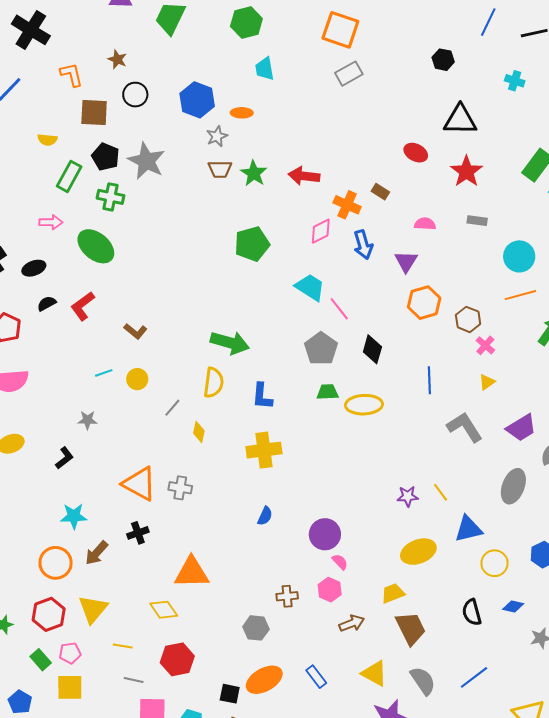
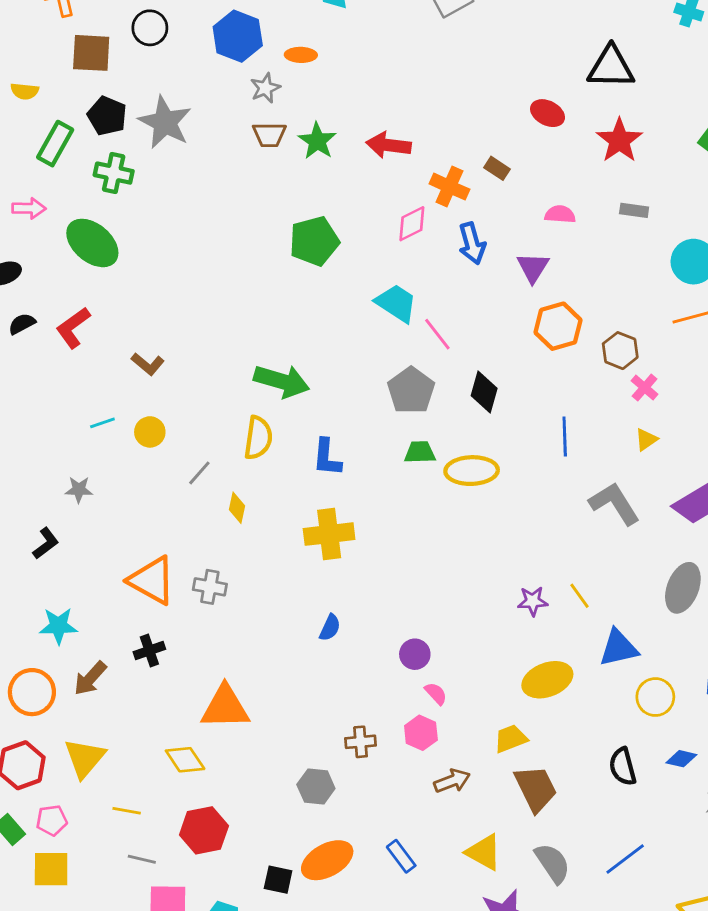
purple circle: (325, 534) -> (415, 654), size x0.7

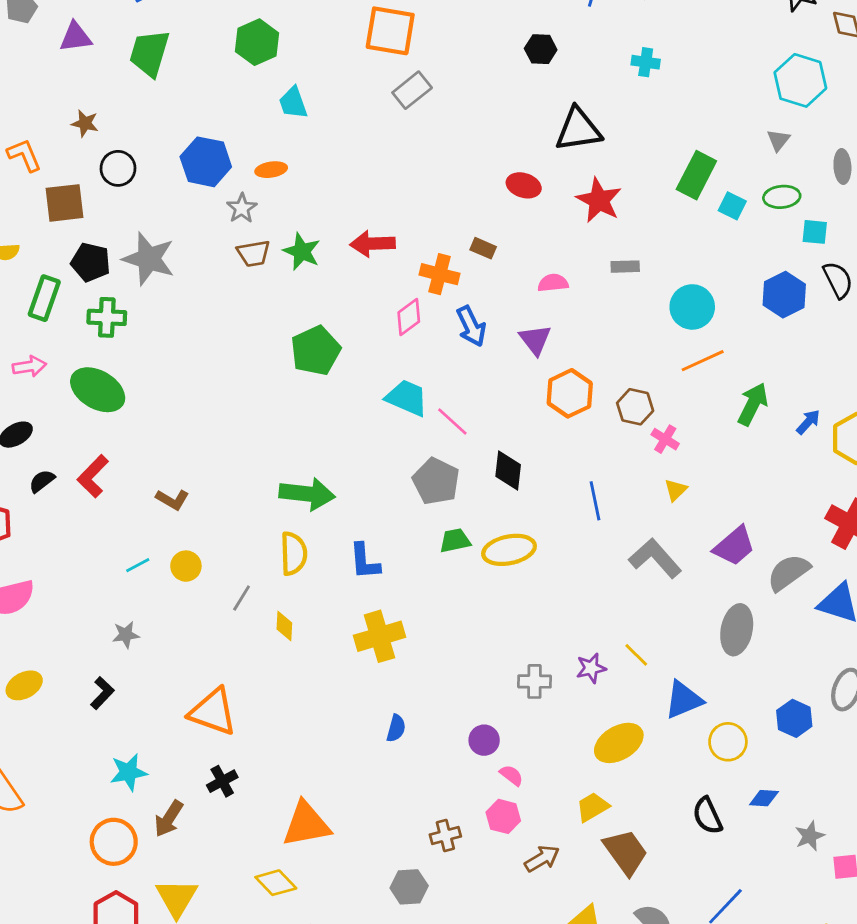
gray cross: (210, 587) -> (535, 681), moved

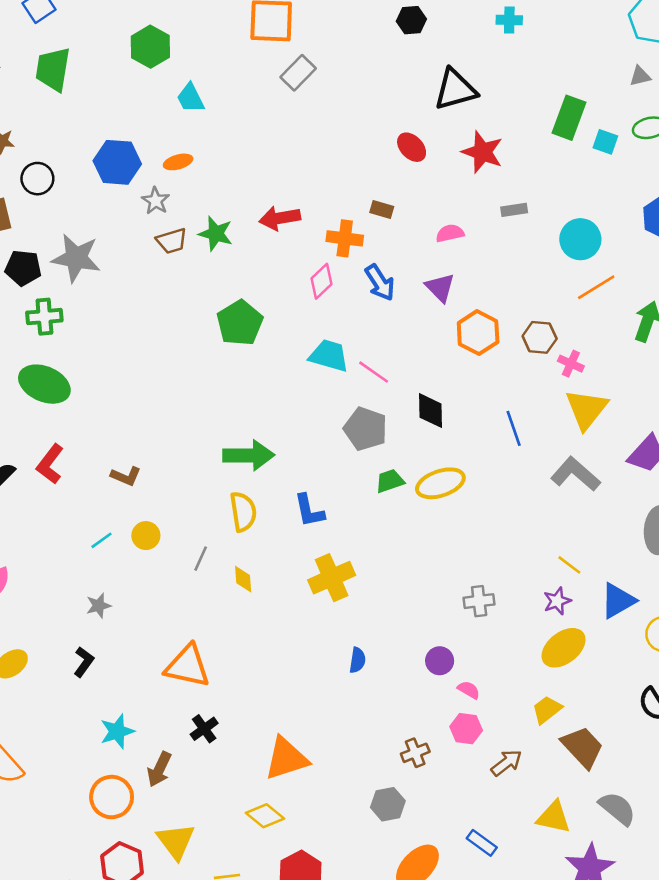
gray triangle: (778, 140) -> (640, 76), turned 45
red ellipse: (524, 185) -> (412, 147), turned 36
yellow triangle: (676, 490) -> (586, 409), size x2.0
purple star: (591, 668) -> (557, 601), moved

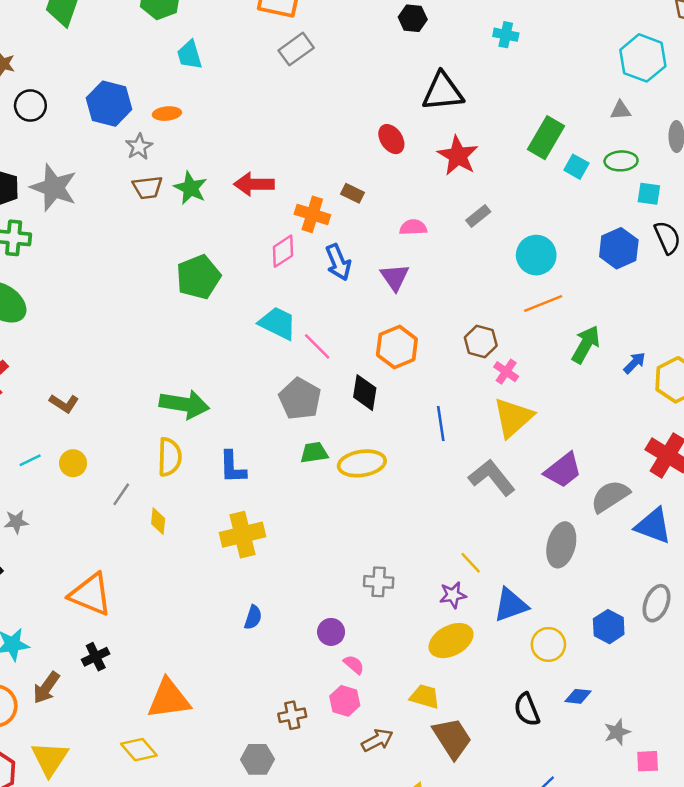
gray rectangle: (514, 210) -> (478, 216), turned -40
orange hexagon: (478, 333) -> (397, 347), moved
yellow trapezoid: (547, 710) -> (425, 697), turned 44

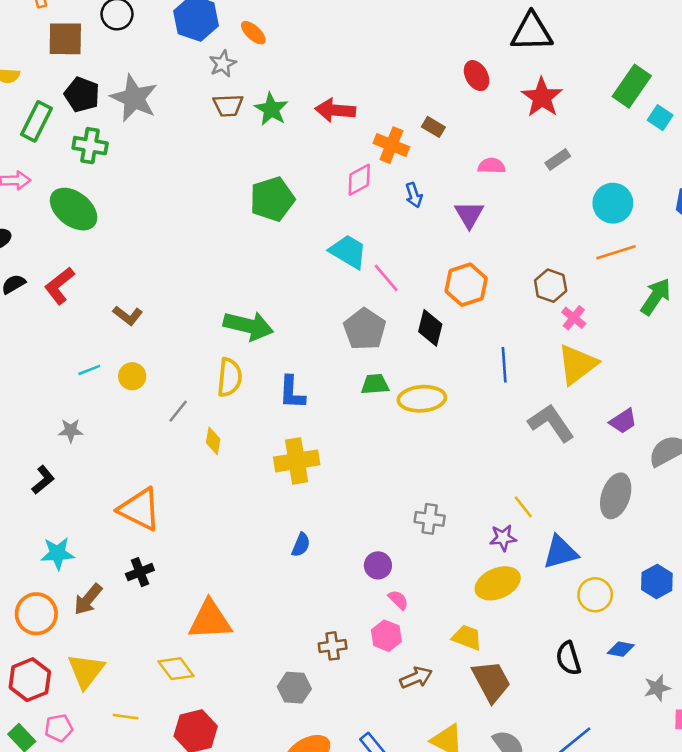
orange ellipse: (167, 114) -> (253, 33), turned 44
blue arrow: (338, 262) -> (414, 195), size x0.7
purple trapezoid: (563, 470) -> (623, 421), size x0.7

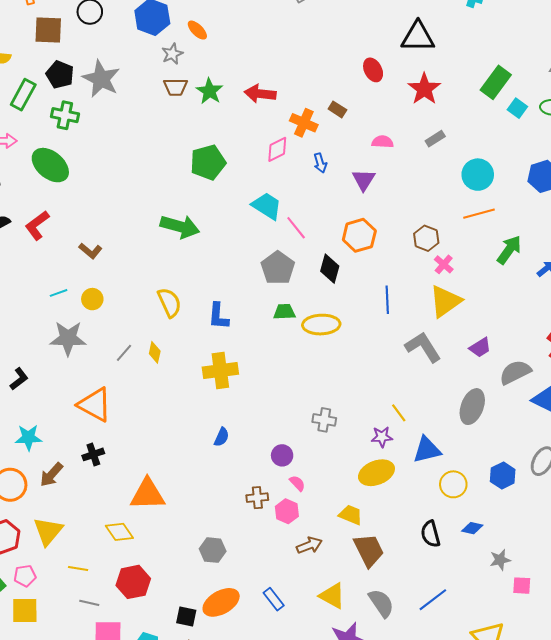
green arrow: (248, 326) -> (180, 227), moved
yellow semicircle: (229, 377) -> (169, 303), turned -32
gray line: (178, 411) -> (124, 353), moved
gray star: (71, 431) -> (68, 338), moved, size x1.8
brown cross: (333, 646) -> (257, 498), moved

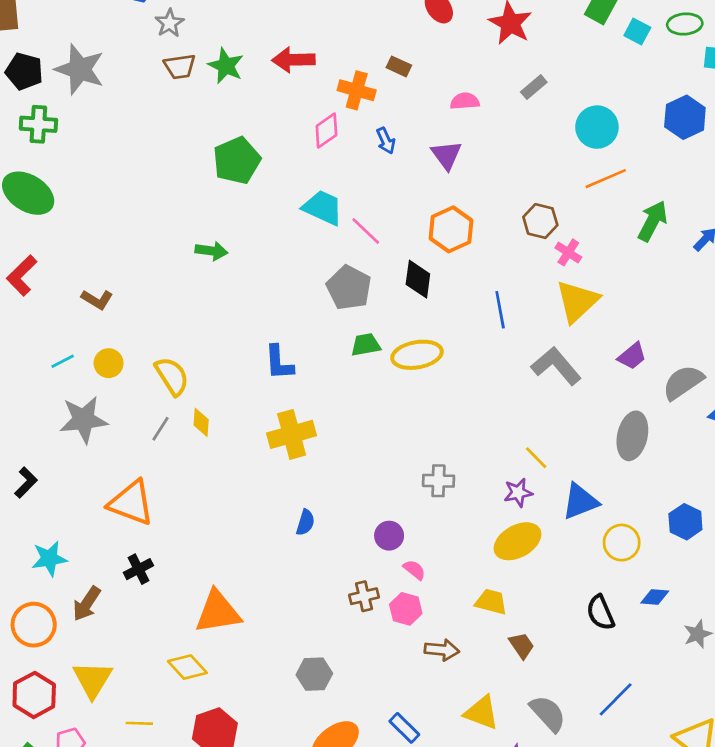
green arrow: (180, 227) -> (211, 251), size x0.6
yellow semicircle: (169, 303) -> (172, 376), moved
brown arrow: (309, 545) -> (442, 650), turned 35
brown trapezoid: (369, 550) -> (522, 645), size x0.6

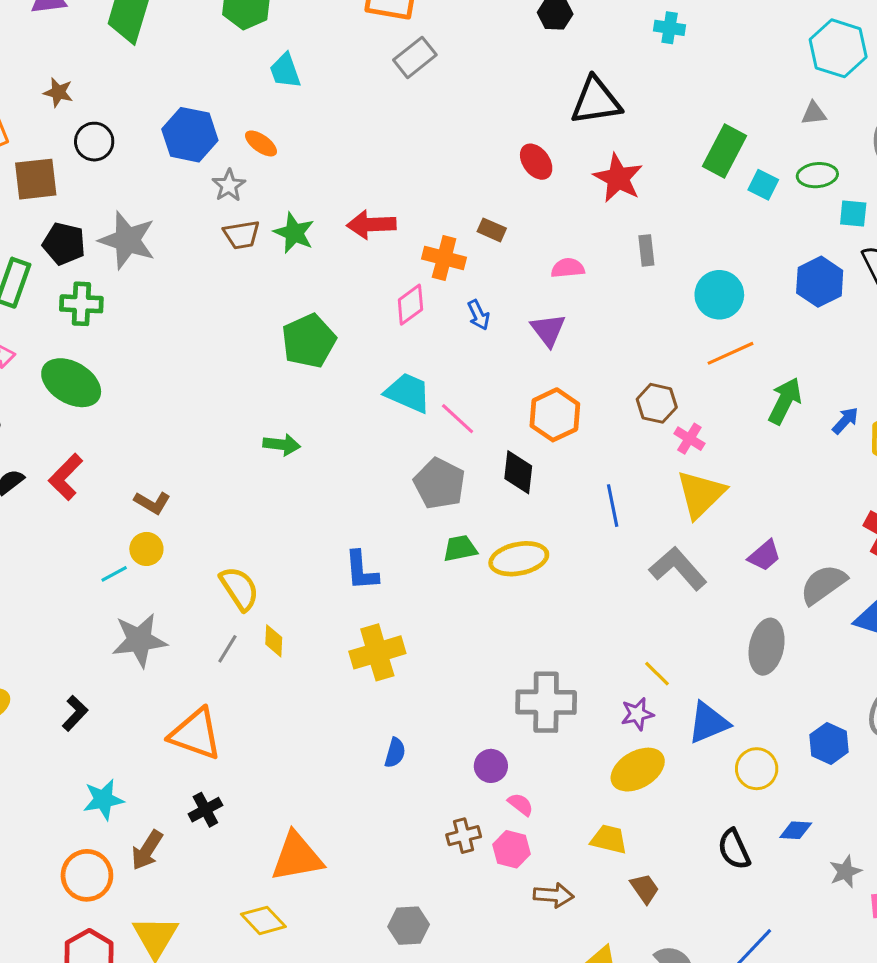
gray rectangle: (534, 87) -> (646, 250), turned -55
yellow circle: (109, 363) -> (146, 549), moved
gray cross: (438, 481) -> (546, 702), size x1.6

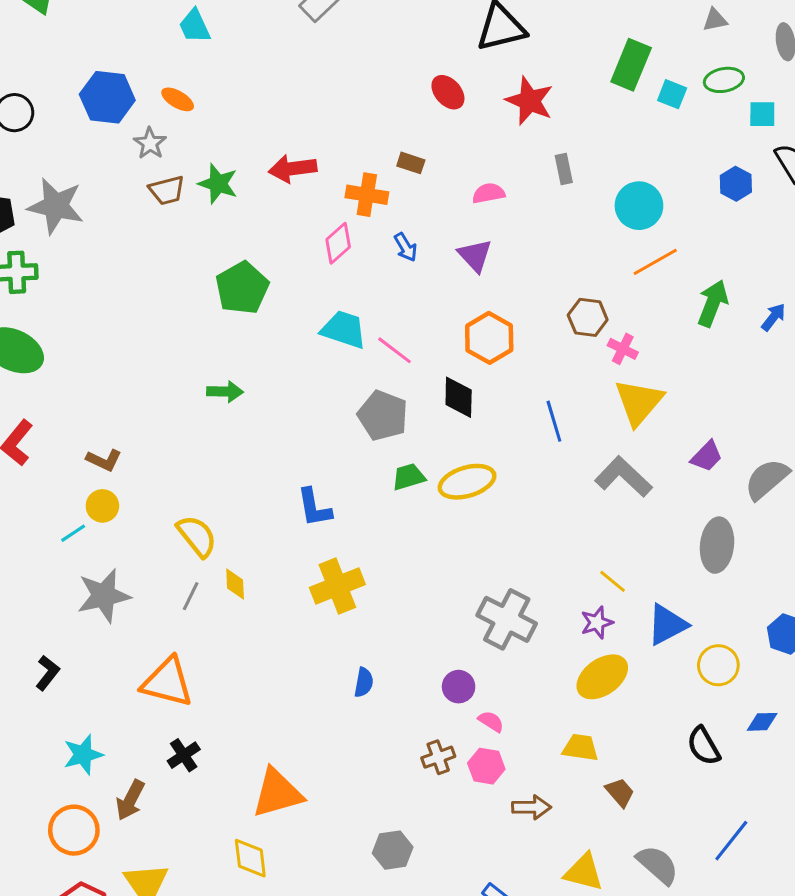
blue hexagon: (820, 282) -> (736, 184), size x0.7
gray cross: (546, 702) -> (507, 619), turned 32
yellow diamond: (263, 920) -> (250, 858), turned 42

